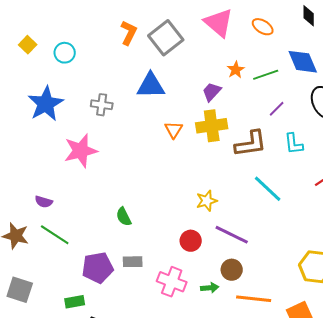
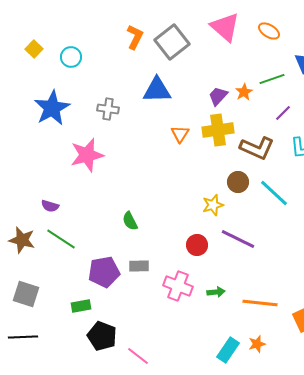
orange star: (236, 70) -> (244, 92), moved
brown L-shape: (251, 144) -> (257, 148), turned 32
brown circle: (232, 270) -> (238, 182), moved

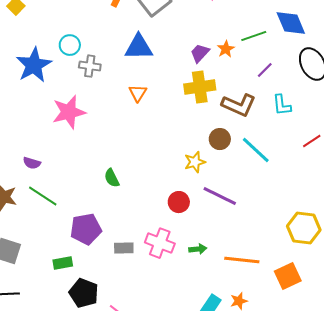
cyan circle: (71, 57) -> (70, 45), moved
orange triangle: (180, 134) -> (138, 93), moved
gray rectangle: (139, 266) -> (124, 248), moved

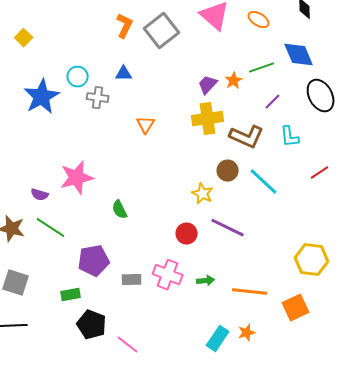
blue triangle: (139, 47) -> (124, 74), moved, size x0.6
pink star: (69, 112) -> (77, 178), moved
yellow star: (195, 162) -> (203, 194), turned -30

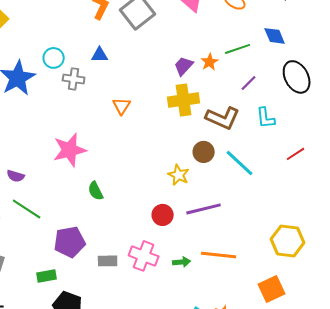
blue diamond: (299, 55) -> (275, 36), size x0.7
pink star: (77, 178) -> (70, 150), moved
purple line: (228, 228) -> (204, 209), turned -40
orange line: (250, 292) -> (219, 255), moved

